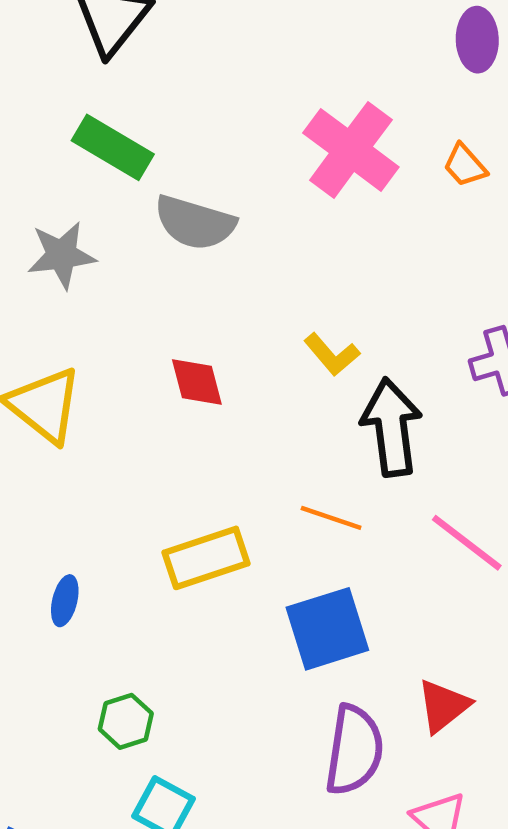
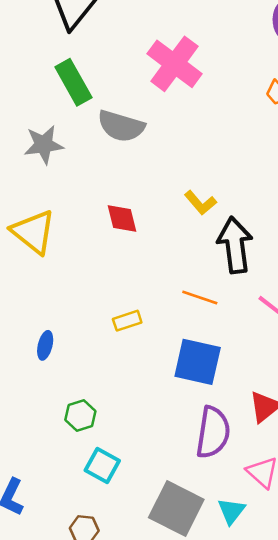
green rectangle: (113, 147) -> (73, 82), turned 30
pink cross: (351, 150) -> (174, 64), moved
yellow rectangle: (206, 558) -> (127, 321), size x0.6
blue square: (327, 629) -> (198, 362), turned 30

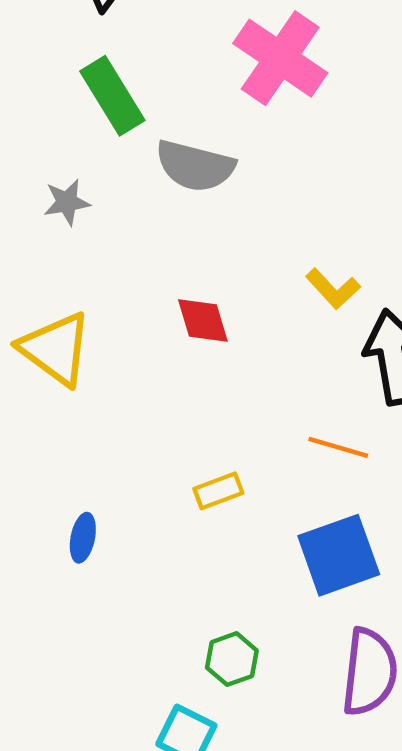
gray star: (44, 145) -> (67, 202), size x0.7
blue square: (198, 362) -> (339, 555), turned -30
green hexagon: (80, 415) -> (232, 659), moved

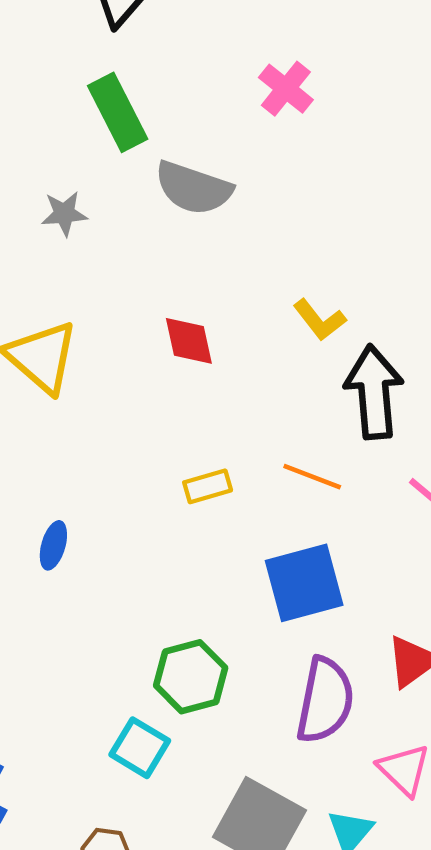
pink cross: (280, 58) -> (286, 89), size x0.6
yellow rectangle: (218, 491) -> (208, 486), moved
green hexagon: (232, 659) -> (191, 677), size x1.4

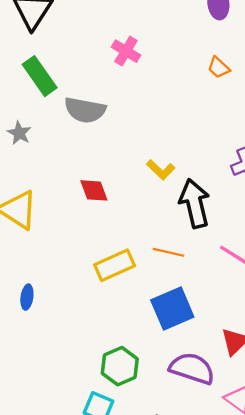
gray star: (64, 214) -> (19, 133), turned -30
yellow rectangle: (208, 486) -> (115, 265), size x1.6
blue ellipse: (53, 545) -> (27, 297), moved
purple semicircle: (325, 700) -> (192, 368), turned -75

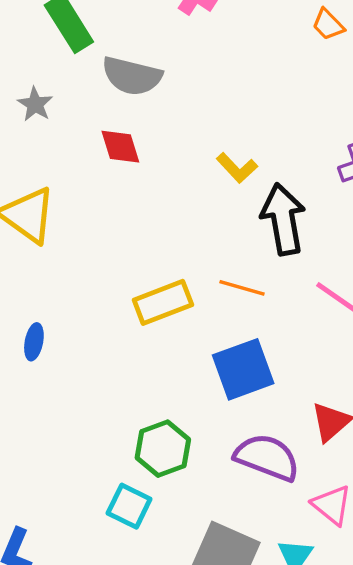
red diamond: (94, 190) -> (120, 147), moved

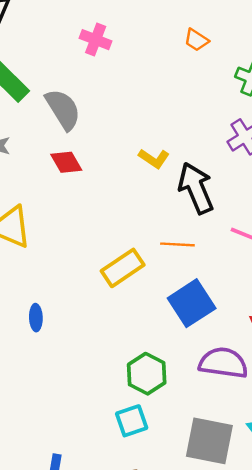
gray semicircle: (132, 76) -> (63, 109), turned -123
cyan square: (129, 506) -> (132, 421), turned -32

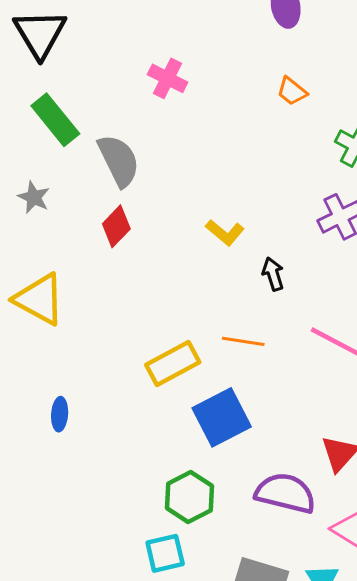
red diamond: (66, 162) -> (116, 226), turned 68
black arrow: (196, 188) -> (273, 274), size x0.5
blue square: (192, 303) -> (222, 417), moved

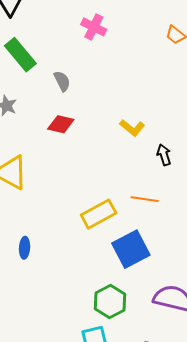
gray semicircle: (119, 161) -> (62, 81), size x0.6
red diamond: (116, 226) -> (61, 124), turned 60

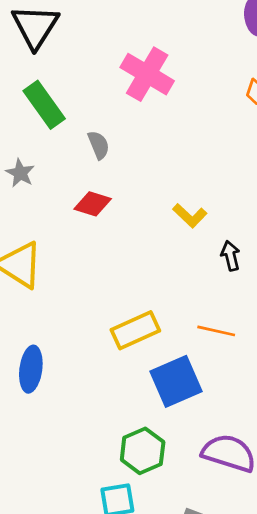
pink cross: (94, 27) -> (147, 74), size x1.5
orange line: (145, 199) -> (216, 331), moved
blue ellipse: (25, 248) -> (31, 369), size x1.5

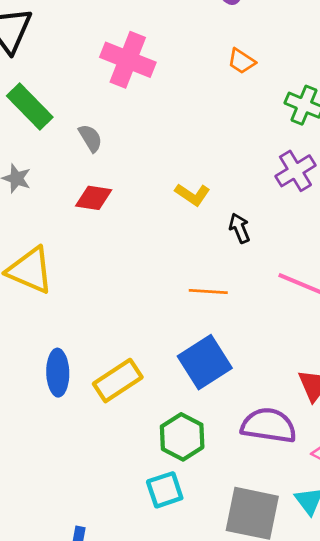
yellow rectangle: (135, 330) -> (118, 381), moved
orange line: (216, 331) -> (208, 292), moved

